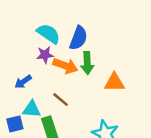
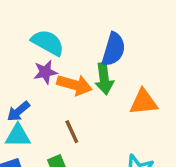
blue semicircle: (78, 38) -> (114, 49), moved
brown line: (61, 100) -> (72, 132), turned 30
cyan triangle: (32, 109) -> (18, 136), moved

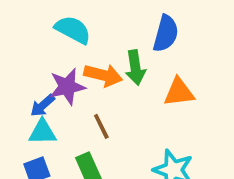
blue semicircle: (114, 49) -> (166, 33), moved
purple star: (45, 72) -> (67, 87), moved, size x1.4

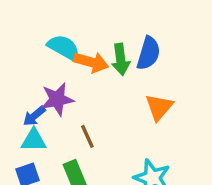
green arrow: (135, 68) -> (121, 59), moved
orange arrow: (103, 75) -> (91, 62), moved
orange triangle: (179, 92) -> (159, 107), turned -44

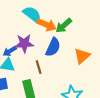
blue semicircle: (148, 53) -> (53, 47), moved
green arrow: (121, 59) -> (64, 26), turned 48

